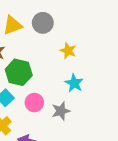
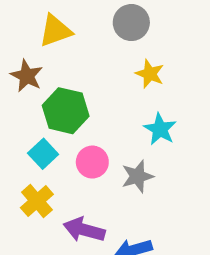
gray circle: (43, 23) -> (131, 23), moved

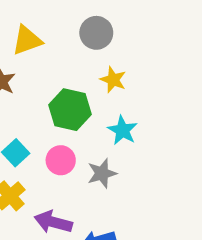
green hexagon: (66, 111) -> (70, 110), moved

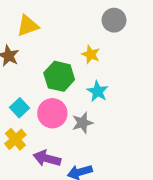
gray circle: (96, 33) -> (114, 20), moved
pink circle: (61, 160) -> (52, 113), size x1.4

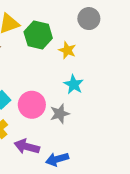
green hexagon: (59, 76) -> (38, 35), moved

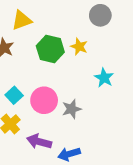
green hexagon: (38, 35) -> (50, 49), moved
cyan star: (74, 84) -> (104, 78), moved

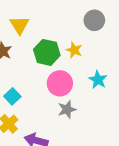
yellow triangle: (22, 20) -> (19, 25), turned -42
pink circle: (44, 100) -> (60, 83), moved

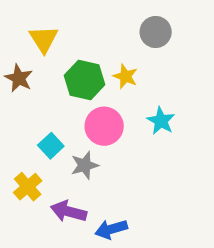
cyan square: (12, 96) -> (51, 146), moved
gray star: (67, 109) -> (85, 165), moved

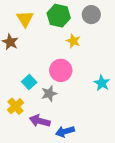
green hexagon: (85, 80) -> (59, 16), moved
cyan star: (161, 121) -> (102, 83), moved

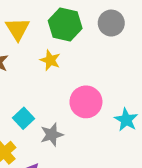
yellow star: (73, 41) -> (50, 60), moved
pink circle: (61, 70) -> (86, 102), moved

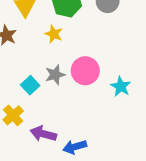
gray star: (52, 135) -> (55, 75), moved

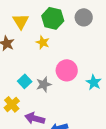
gray star: (55, 75) -> (44, 84), moved

